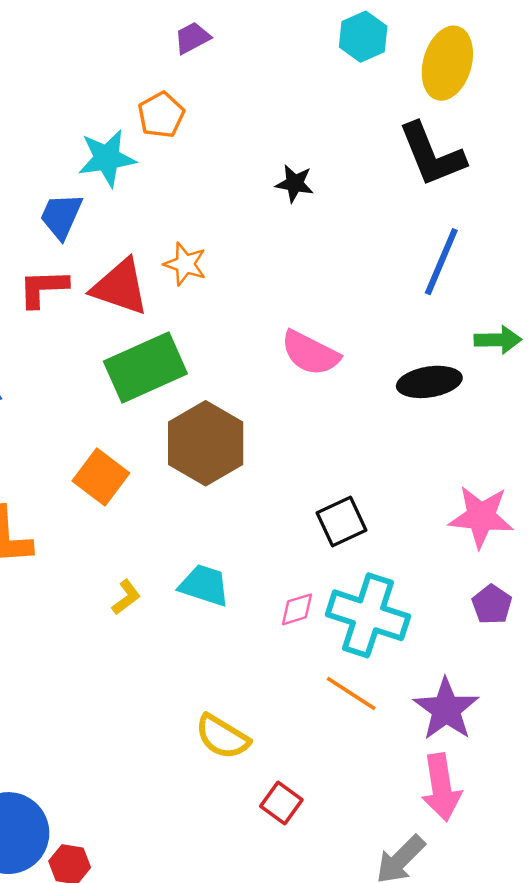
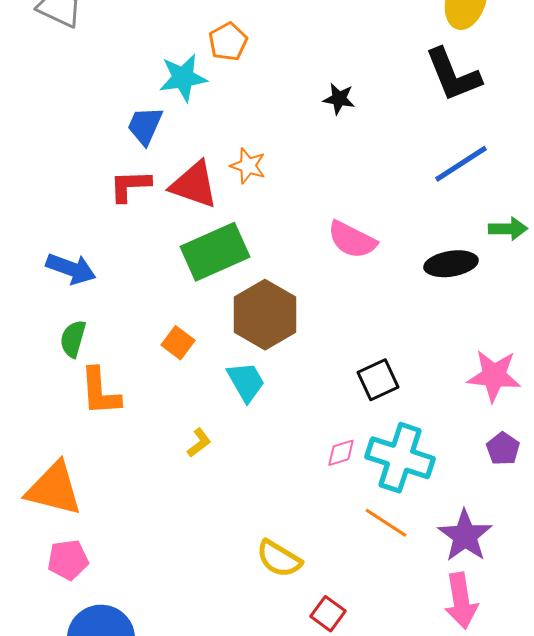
blue line: (441, 262) -> (461, 164), turned 34
orange square: (101, 477) -> (178, 343), size x0.7
cyan trapezoid: (204, 585) -> (246, 382), moved, turned 42

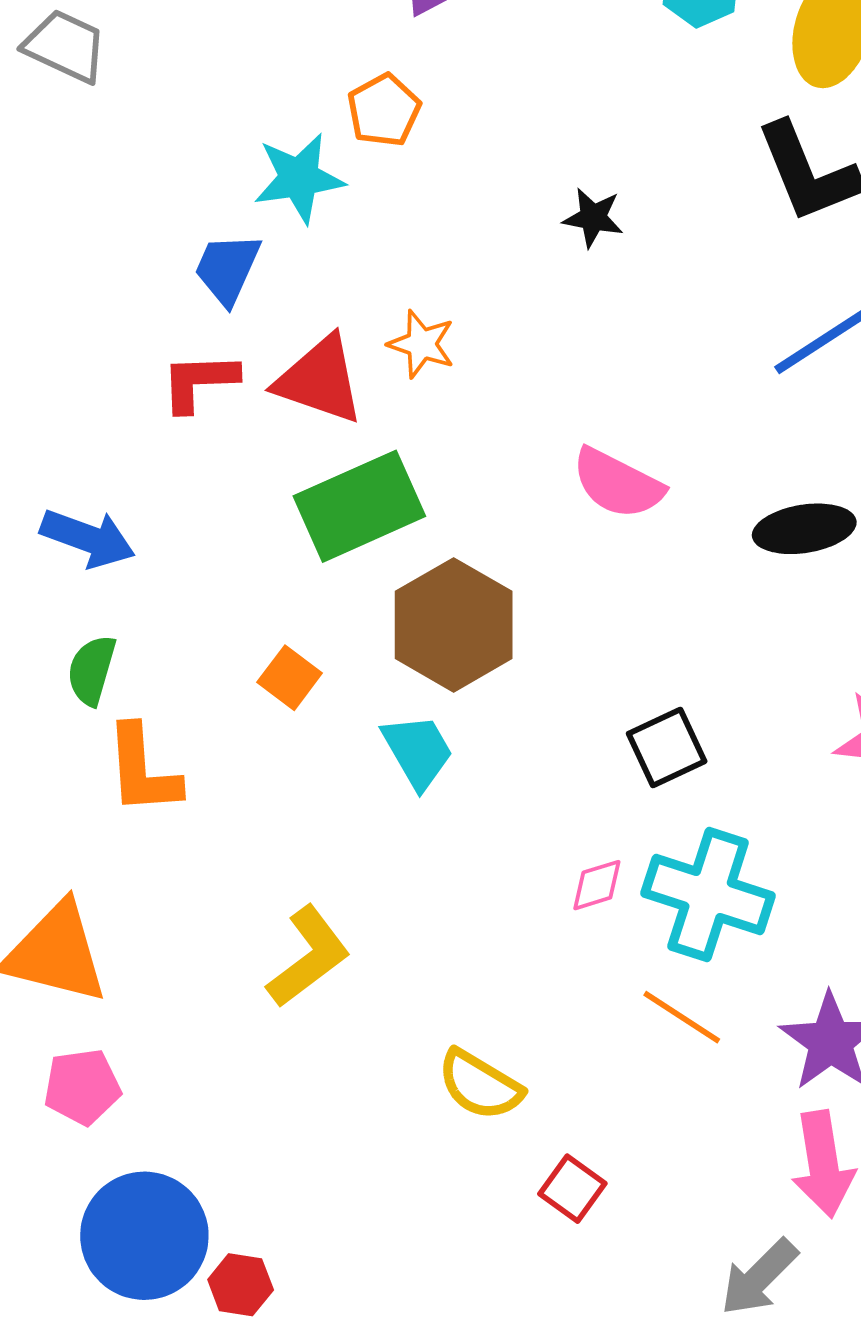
yellow L-shape: (199, 443) -> (308, 957), moved, size x1.8

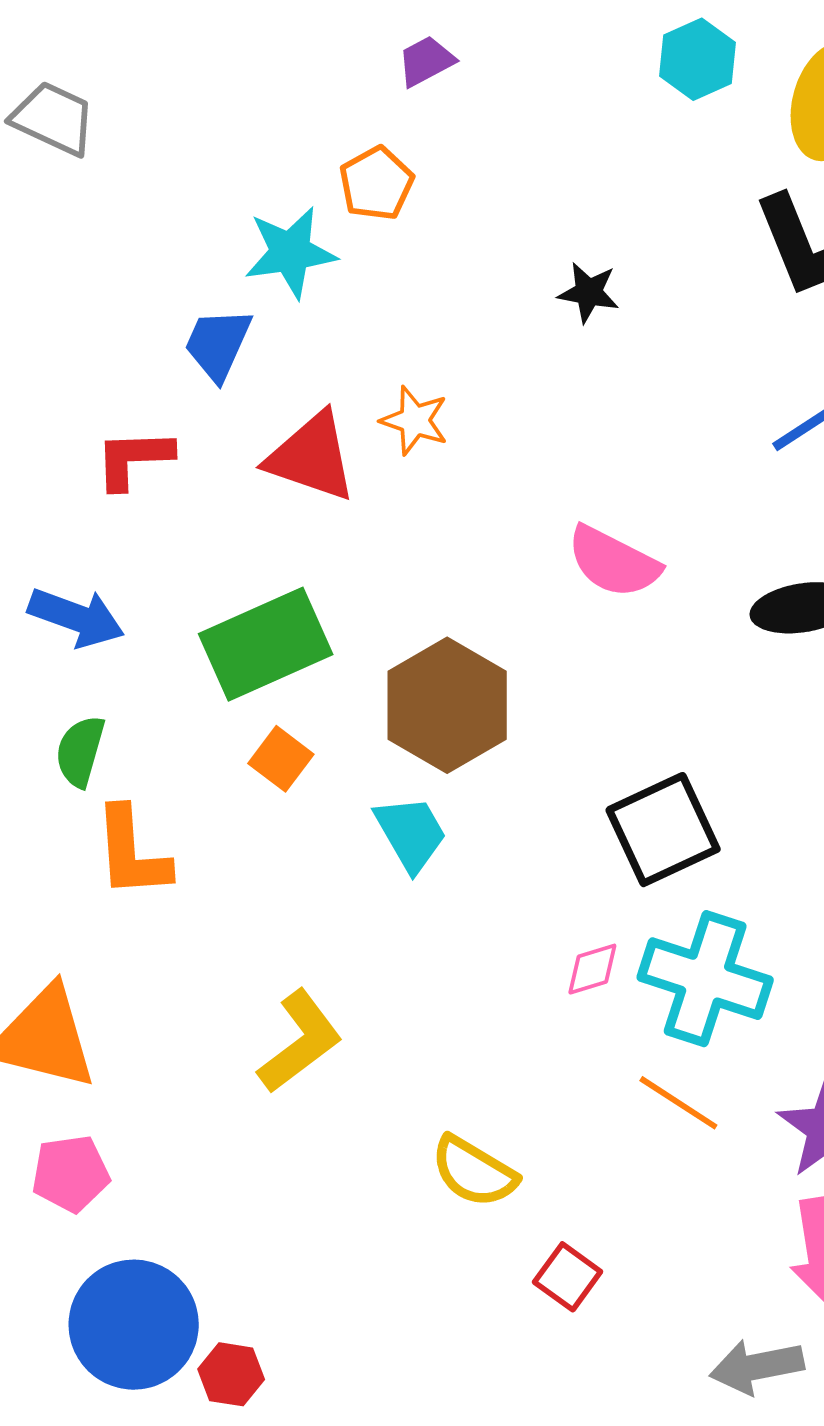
red L-shape: (199, 382) -> (134, 459), moved
green rectangle: (359, 506) -> (266, 644), moved
black square: (667, 747) -> (663, 830), size x1.4
gray arrow: (759, 1277) -> (757, 1367), turned 34

